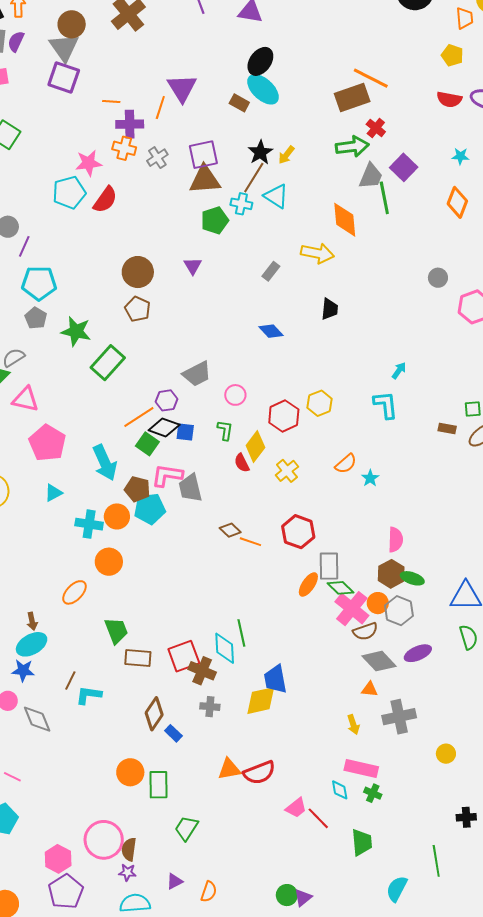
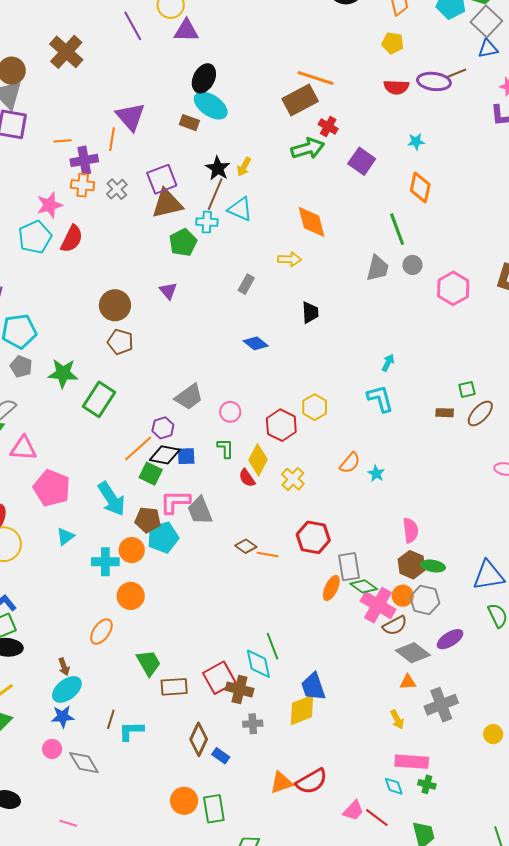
gray trapezoid: (371, 176) -> (377, 268), moved
green line: (384, 198) -> (397, 229), moved
yellow arrow: (317, 253) -> (290, 259), size x0.7

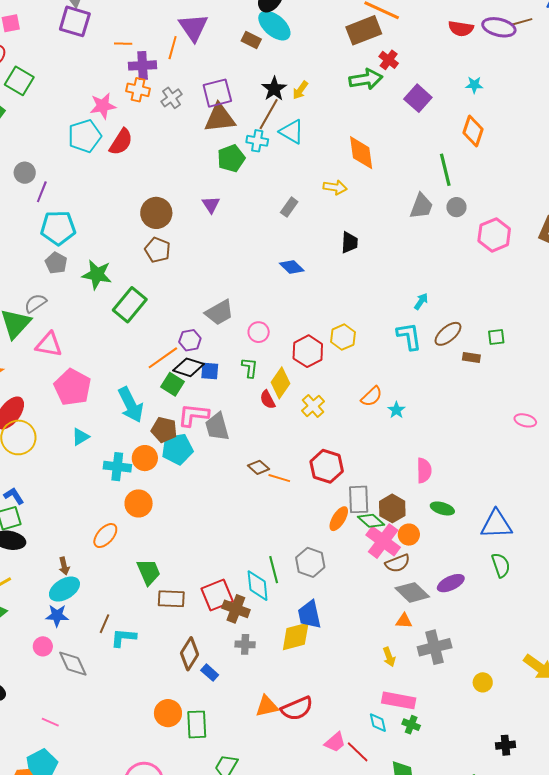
brown ellipse: (480, 413) -> (448, 334), moved
brown hexagon: (412, 565) -> (392, 508), moved
gray hexagon: (425, 600) -> (310, 562), moved

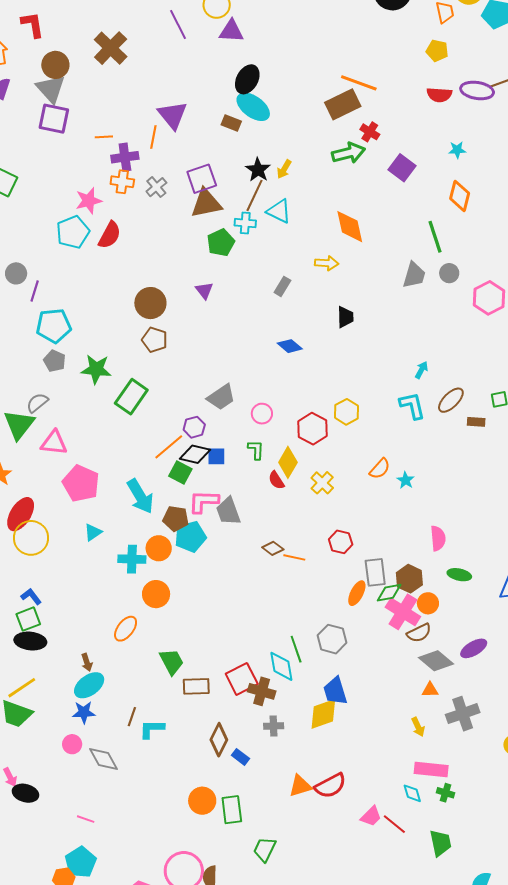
red hexagon: (327, 466) -> (341, 542), size x0.7
green diamond: (371, 521) -> (389, 593), turned -48

